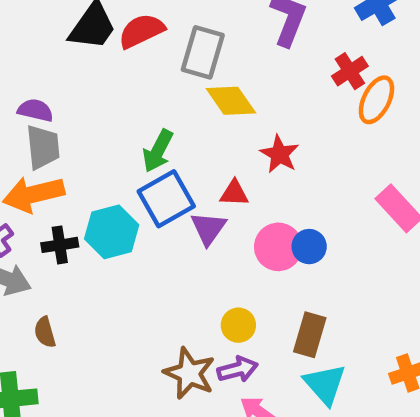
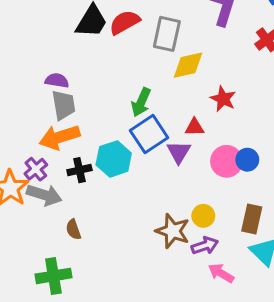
yellow diamond: (231, 101) -> (188, 65), turned -64
brown star: (189, 373) -> (173, 231), moved

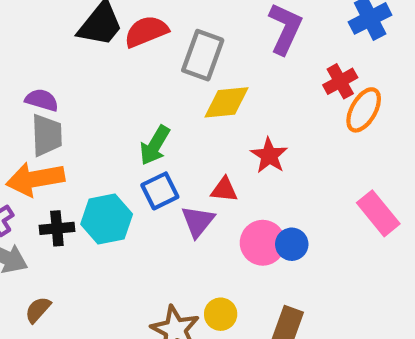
blue square: (149, 134) -> (160, 191), size x0.7
brown semicircle: (73, 229) -> (38, 310), turned 54

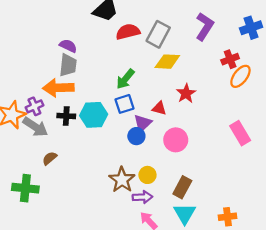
red semicircle: (146, 31) -> (128, 32), moved
blue circle: (292, 244) -> (136, 136), moved

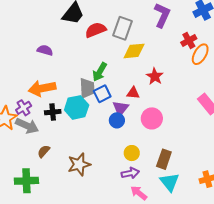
gray trapezoid: (68, 65) -> (87, 88), moved
brown star: (122, 180) -> (79, 164), moved, turned 30

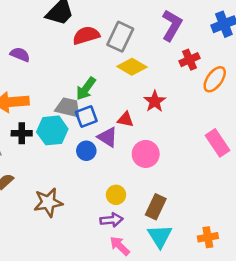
red cross: (189, 40) -> (190, 60), moved
yellow diamond: (134, 51) -> (132, 67), turned 30
gray trapezoid: (87, 88) -> (68, 108), turned -80
purple triangle: (121, 108) -> (108, 137), turned -42
blue circle: (117, 120) -> (86, 151), moved

